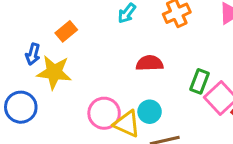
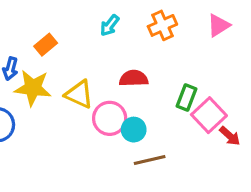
pink circle: (104, 113) -> (110, 118), moved
yellow triangle: (127, 124) -> (79, 94), moved

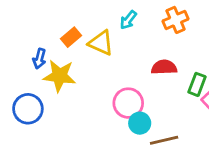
red semicircle: (134, 78) -> (164, 67), moved
yellow triangle: (79, 94) -> (101, 43), moved
cyan circle: (134, 130) -> (140, 123), moved

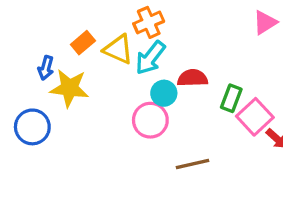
cyan arrow: (128, 20) -> (150, 58), moved, size x1.5
orange cross: (176, 20) -> (149, 22), moved
cyan circle: (140, 123) -> (164, 93), moved

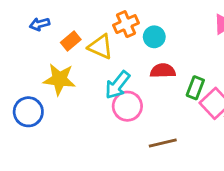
cyan arrow: (150, 58) -> (117, 85), moved
blue arrow: (46, 68) -> (40, 24), moved, turned 60
cyan circle: (164, 93) -> (154, 37), moved

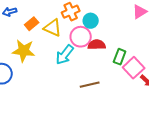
pink circle: (127, 106) -> (81, 37), moved
brown line: (163, 143) -> (90, 85), moved

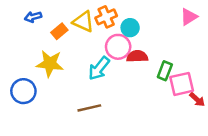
yellow triangle: (53, 28) -> (83, 22), moved
pink square: (134, 68) -> (182, 84), turned 30
brown line: (90, 85) -> (89, 108), moved

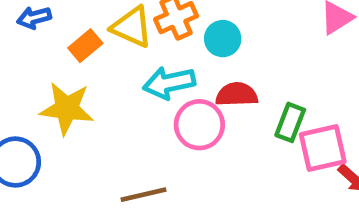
pink circle: (118, 47) -> (199, 125), moved
cyan arrow: (99, 68) -> (169, 83), moved, turned 40

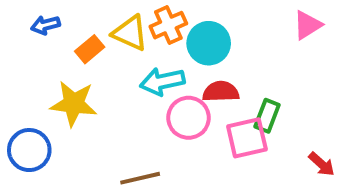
cyan circle: (223, 39) -> (209, 43), size x1.4
pink square: (323, 148) -> (247, 138), moved

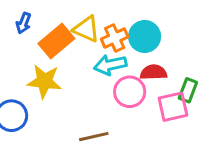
blue arrow: (45, 25) -> (24, 23), turned -54
orange cross: (168, 25) -> (115, 38), moved
orange rectangle: (90, 49) -> (56, 41), size x1.6

